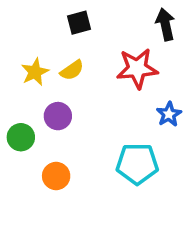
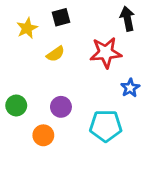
yellow star: (35, 72) -> (27, 28), moved
purple circle: (58, 116) -> (61, 107), moved

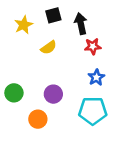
black arrow: (127, 19) -> (81, 24), moved
red star: (106, 53) -> (93, 46), size x0.6
blue star: (130, 88) -> (96, 77), moved

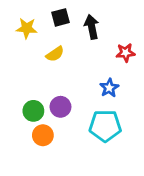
yellow star: (24, 25) -> (27, 28), turned 30
red star: (93, 46) -> (126, 53), moved
green circle: (14, 93) -> (33, 111), moved

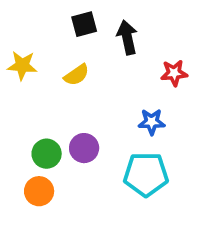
yellow star: (27, 28) -> (22, 65), moved
blue star: (109, 88) -> (152, 122), turned 30
orange circle: (43, 135) -> (39, 191), moved

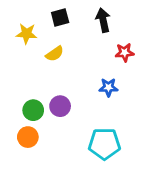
black arrow: (127, 37) -> (103, 20), moved
yellow star: (22, 65) -> (26, 34), moved
cyan pentagon: (146, 174) -> (104, 144), moved

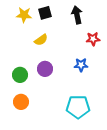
yellow star: (26, 34) -> (24, 15), moved
purple circle: (60, 106) -> (45, 69), moved
green circle: (33, 110) -> (20, 75), moved

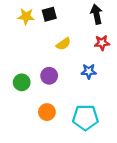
black arrow: (77, 15) -> (96, 14), moved
yellow semicircle: (41, 40) -> (63, 44), moved
orange circle: (21, 102) -> (47, 112), moved

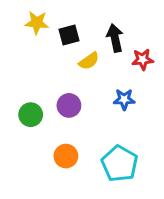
black square: (49, 14) -> (69, 35), moved
black arrow: (96, 14) -> (115, 38), moved
cyan pentagon: (85, 118) -> (120, 164), turned 30

